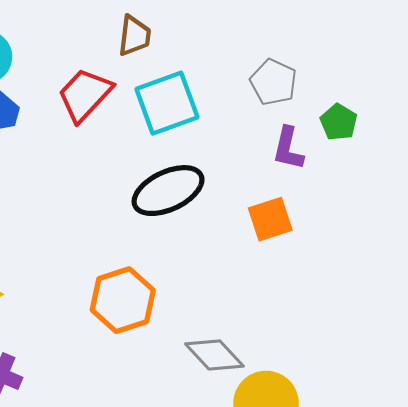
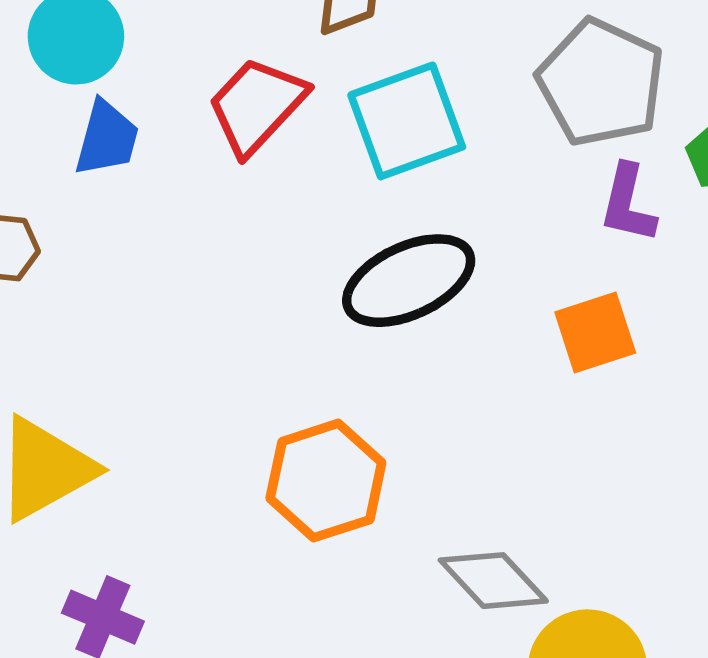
gray pentagon: (273, 82) -> (601, 83), size x1.5

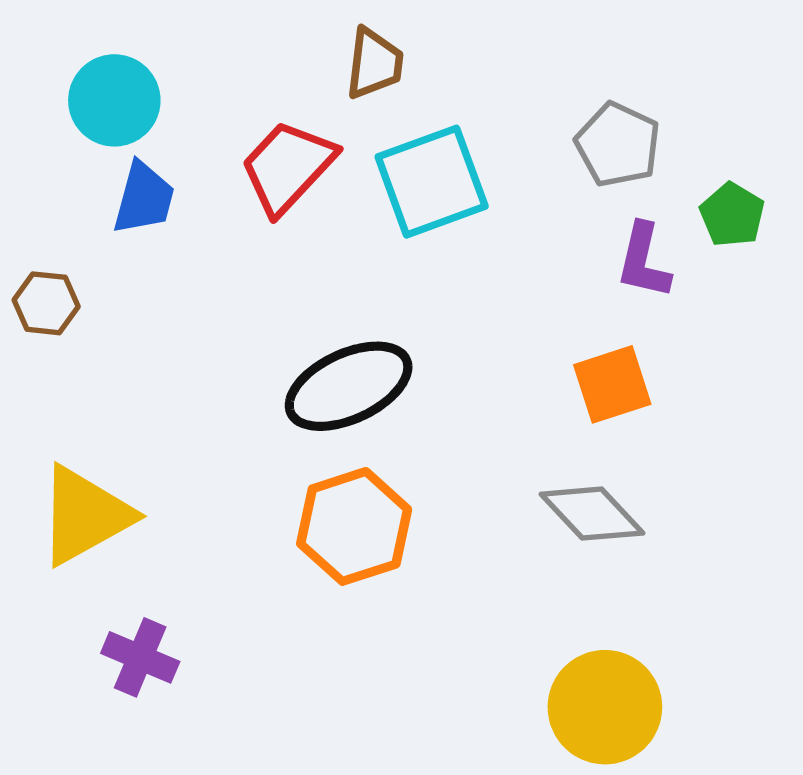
gray pentagon: (601, 83) -> (618, 145), size x0.7
black ellipse: (409, 281) -> (349, 386), moved
gray diamond: (493, 581) -> (592, 514), moved

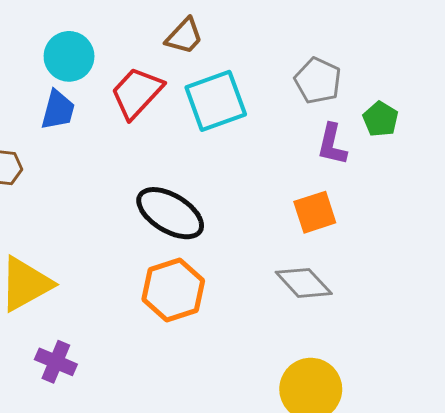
brown trapezoid: (374, 64) -> (184, 36), turned 36
cyan circle: (114, 100) -> (69, 56), moved
black ellipse: (349, 386) -> (170, 213), turned 56

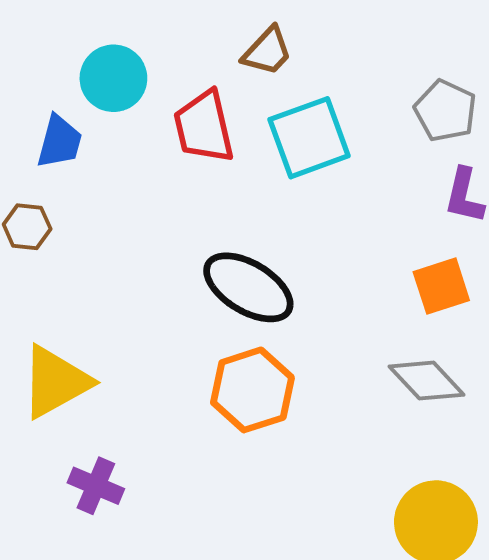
red trapezoid: (137, 93) -> (204, 127), turned -56
blue trapezoid: (58, 110) -> (59, 142), moved

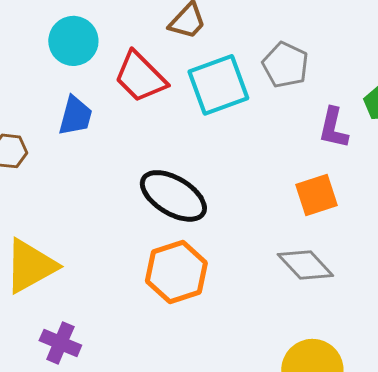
gray pentagon: (445, 111) -> (285, 65), moved
red trapezoid: (204, 127) -> (140, 77), turned -32
blue trapezoid: (59, 142) -> (75, 116), moved

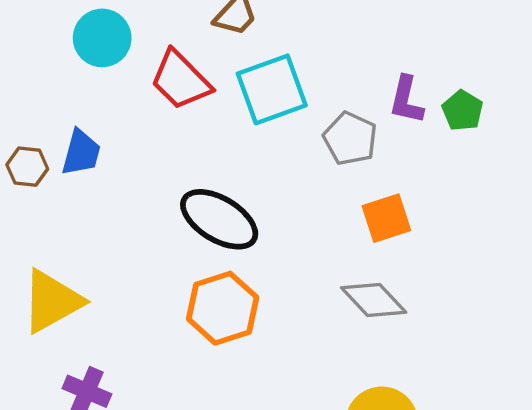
gray pentagon: (285, 65) -> (350, 139), moved
blue trapezoid: (75, 116) -> (81, 153), moved
purple L-shape: (333, 128) -> (406, 100), moved

